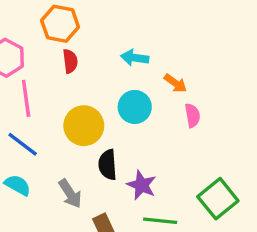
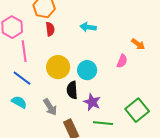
orange arrow: (175, 83) -> (138, 44), moved
cyan circle: (135, 107) -> (87, 70), moved
pink semicircle: (192, 115) -> (122, 61), turned 32

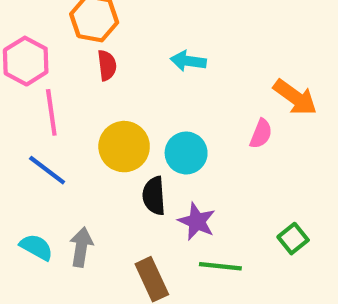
orange arrow: (138, 44) -> (295, 97), size x1.5
cyan semicircle: (19, 102) -> (36, 247), moved
gray arrow: (50, 107) -> (81, 247), moved, turned -138
green square: (137, 110) -> (293, 239), size x0.6

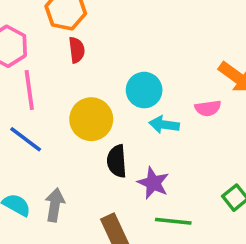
cyan arrow: (188, 61) -> (164, 125), moved
pink semicircle: (261, 134) -> (208, 108), turned 60
cyan circle: (186, 153) -> (144, 90), moved

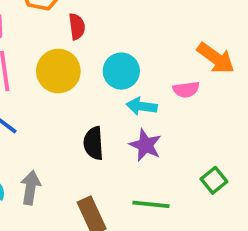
red semicircle: (77, 50) -> (77, 27), moved
yellow circle: (91, 119) -> (58, 71), moved
purple star: (153, 183) -> (145, 145), moved

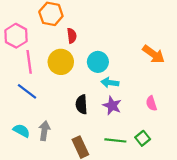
pink semicircle: (186, 90) -> (151, 103), moved, turned 80
green square: (214, 180) -> (143, 138), moved

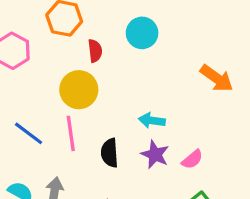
pink line: (29, 62) -> (71, 133), moved
cyan circle: (98, 62) -> (142, 33), moved
pink semicircle: (151, 103) -> (192, 159), moved, turned -112

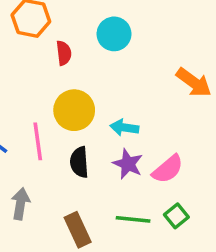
yellow circle: (79, 90) -> (74, 110), moved
pink semicircle: (192, 159) -> (168, 169), size x1.4

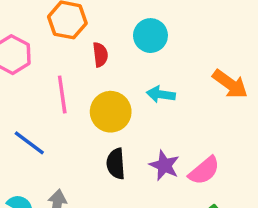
cyan arrow: (124, 128) -> (161, 94), moved
pink line: (38, 141) -> (62, 94), moved

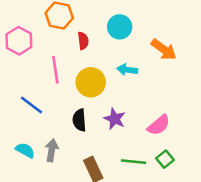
orange arrow: (230, 84) -> (164, 50), moved
black semicircle: (116, 164) -> (79, 120), moved
purple star: (164, 165) -> (115, 119), moved

